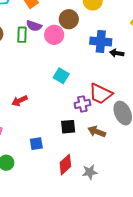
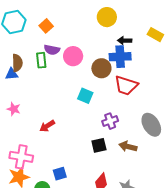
brown circle: (69, 19) -> (101, 68), moved
black arrow: (117, 53) -> (125, 41), moved
red trapezoid: (101, 94) -> (126, 85), moved
blue square: (36, 144) -> (60, 174), moved

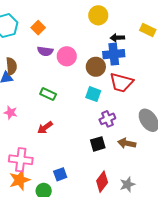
green rectangle: (41, 60) -> (48, 94), moved, turned -56
cyan square: (85, 96) -> (93, 94), moved

